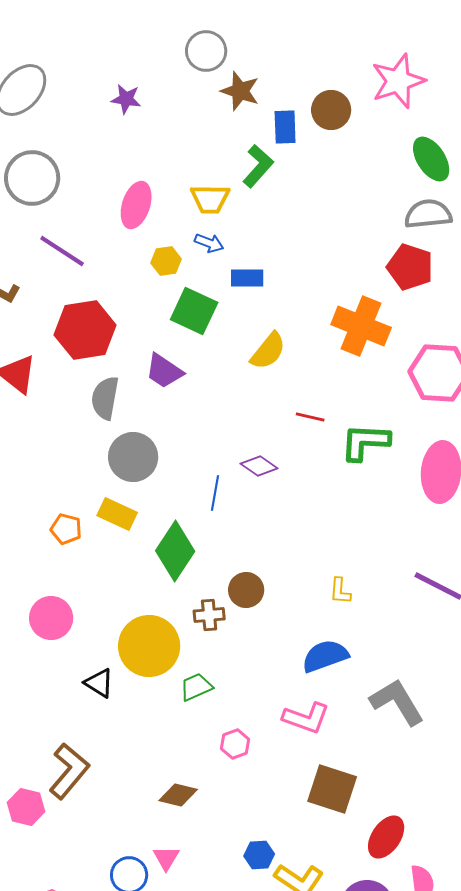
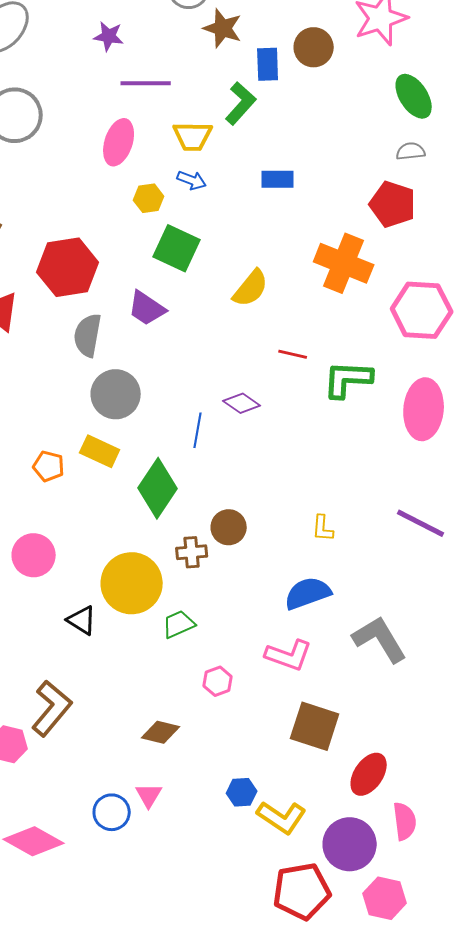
gray semicircle: (428, 214) -> (411, 151), size x0.6
purple line: (62, 251) -> (146, 83), moved, turned -33
blue rectangle: (247, 278) -> (278, 179), moved

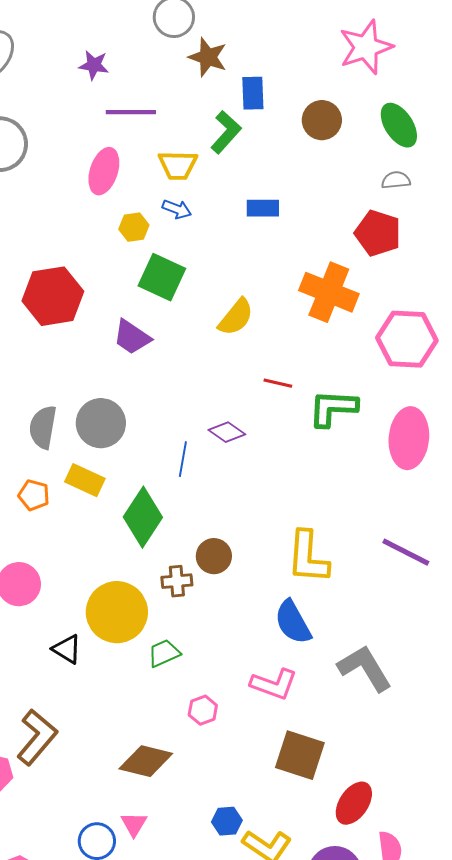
brown circle: (314, 47) -> (322, 120), moved
gray semicircle: (88, 335) -> (43, 427), moved
yellow L-shape: (323, 528) -> (308, 557), size x2.0
blue semicircle: (308, 593) -> (293, 622), turned -99
brown diamond: (161, 732) -> (146, 761), size x1.4

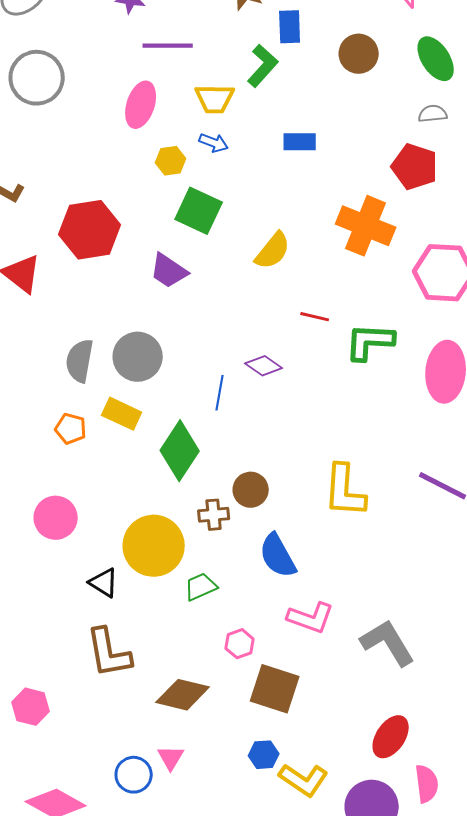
blue semicircle: (293, 622) -> (278, 556), moved
gray L-shape: (365, 668) -> (388, 643), moved
brown L-shape: (37, 737) -> (109, 653), moved, turned 130
brown square: (300, 755) -> (275, 689), moved

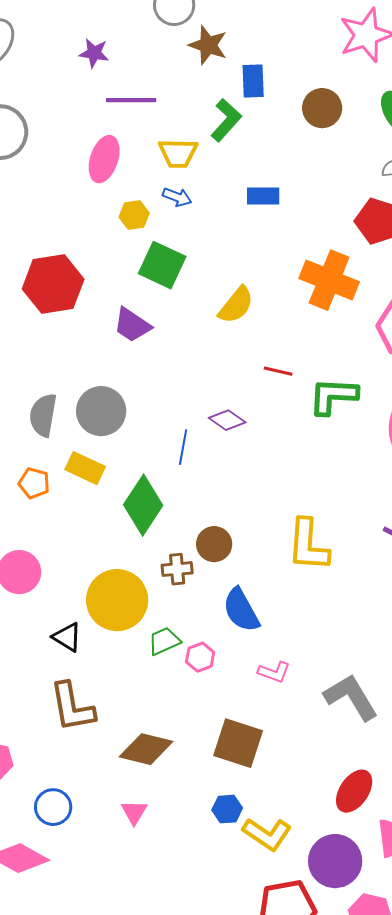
pink L-shape: (311, 618) -> (274, 672), size x0.7
pink hexagon: (240, 644) -> (200, 657), moved
blue circle: (134, 775) -> (53, 807), moved

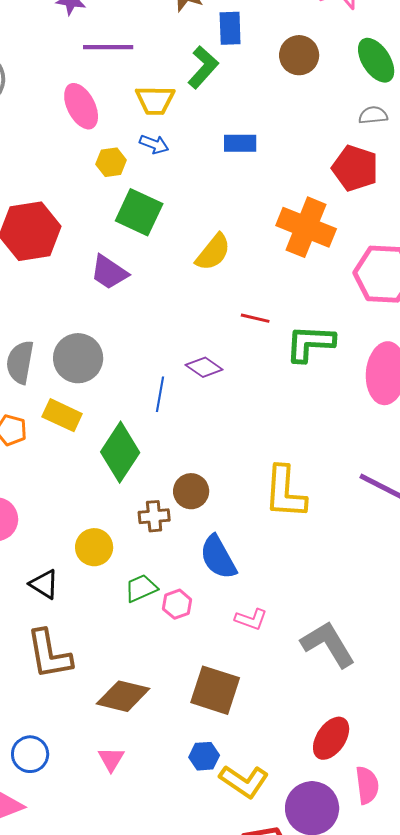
pink ellipse: (104, 159) -> (81, 106), turned -45
yellow circle: (117, 600) -> (94, 547), size x0.6

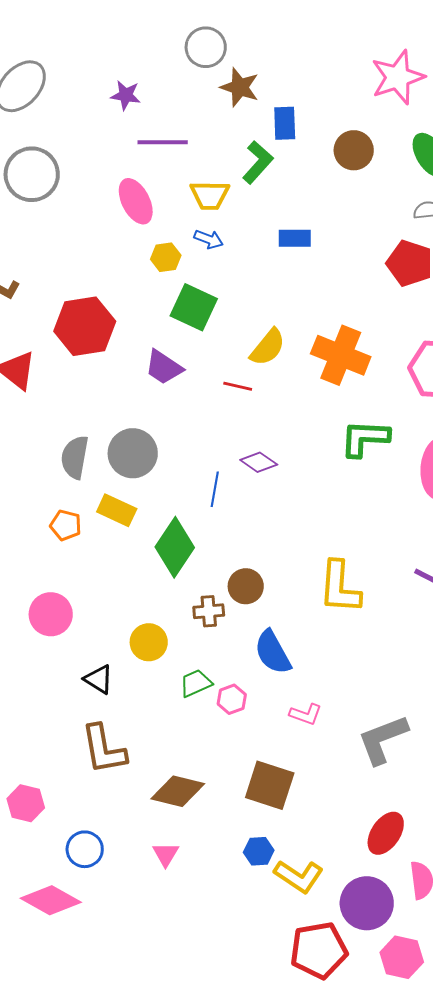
orange cross: (306, 227) -> (341, 355), moved
red line: (255, 318) -> (238, 386), moved
gray L-shape: (328, 644) -> (383, 739), turned -80

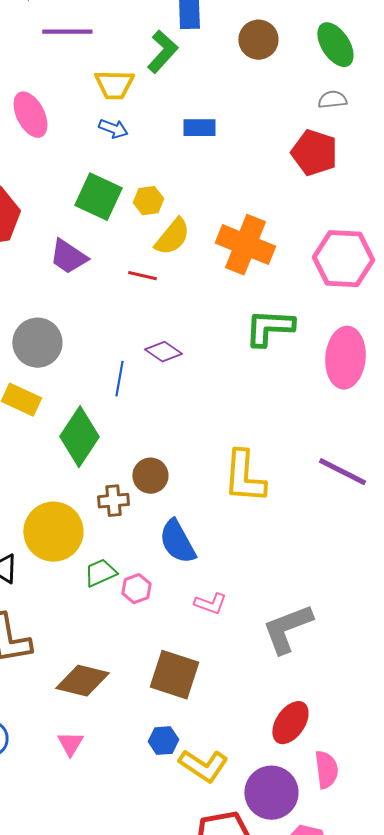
pink ellipse: (136, 201) -> (30, 115), moved
yellow hexagon: (166, 257) -> (148, 201), moved
yellow circle: (149, 642) -> (53, 532), size x1.6

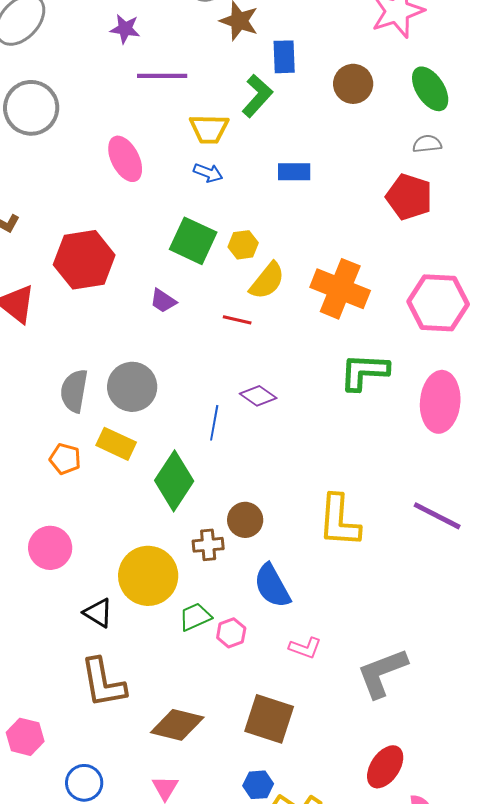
purple trapezoid: (68, 257) -> (163, 301), size x0.7

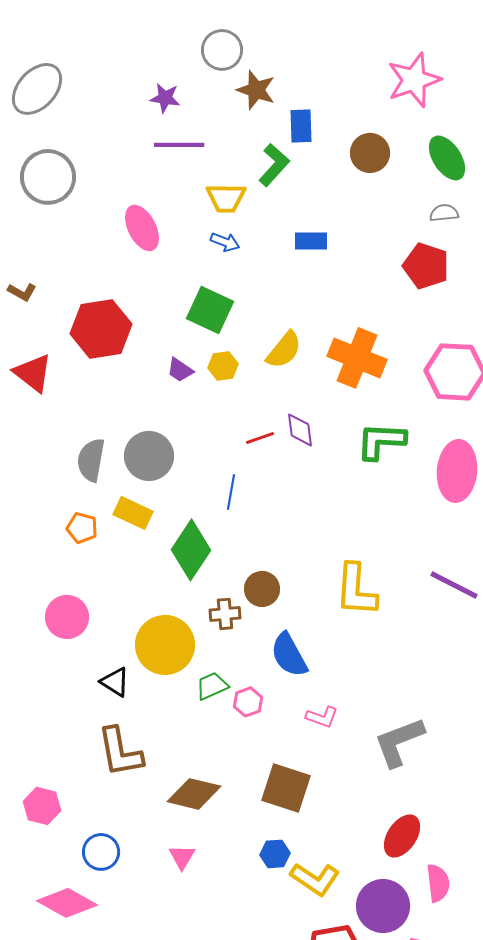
purple star: (125, 29) -> (165, 98), moved
yellow hexagon: (243, 245) -> (223, 366), moved
red line: (237, 320) -> (260, 438), moved, turned -32
purple diamond: (258, 396) -> (300, 430), moved, turned 48

